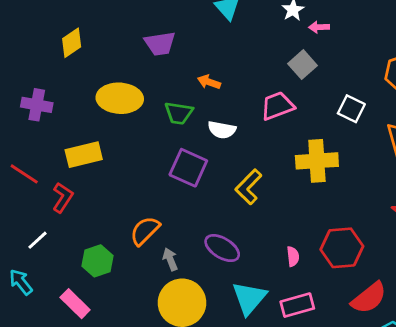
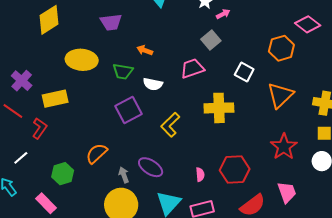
pink arrow: (319, 27) -> (223, 14), turned 152
yellow diamond: (72, 43) -> (49, 20), size x1.4
purple cross: (37, 105) -> (22, 81), moved, turned 30
purple square: (188, 168) -> (128, 110), turned 36
gray arrow: (170, 259) -> (124, 175), moved

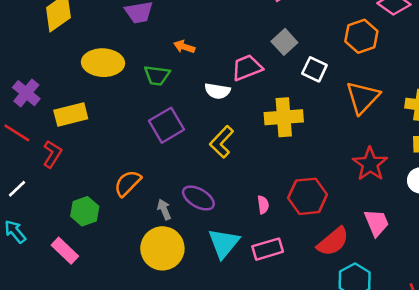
gray square: (211, 40) -> (284, 42), moved
white semicircle: (153, 84) -> (217, 91), moved
white line: (21, 158) -> (17, 189), moved

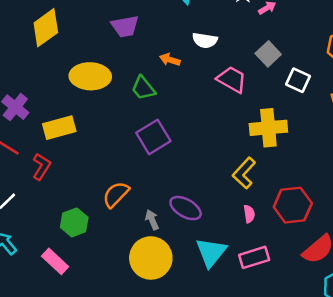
pink trapezoid: (247, 68) -> (232, 79), turned 52
green trapezoid: (157, 75) -> (143, 88), turned 44
white semicircle: (217, 91) -> (205, 40), moved
yellow L-shape: (222, 142) -> (244, 173), moved

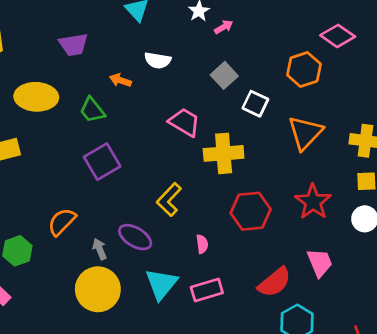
pink trapezoid: (232, 79) -> (185, 122), moved
yellow L-shape: (244, 173) -> (169, 200), moved
red hexagon: (293, 205) -> (251, 211), moved

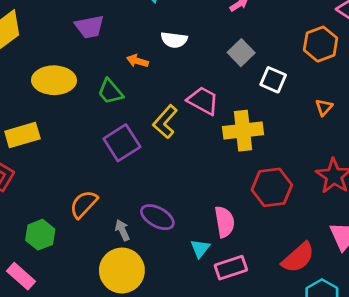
orange triangle: (305, 133) -> (324, 107), size x0.5
yellow L-shape: (169, 200) -> (165, 122), moved
pink semicircle: (202, 244) -> (225, 222), size x1.6
cyan triangle: (161, 284) -> (200, 248), moved, size x0.6

